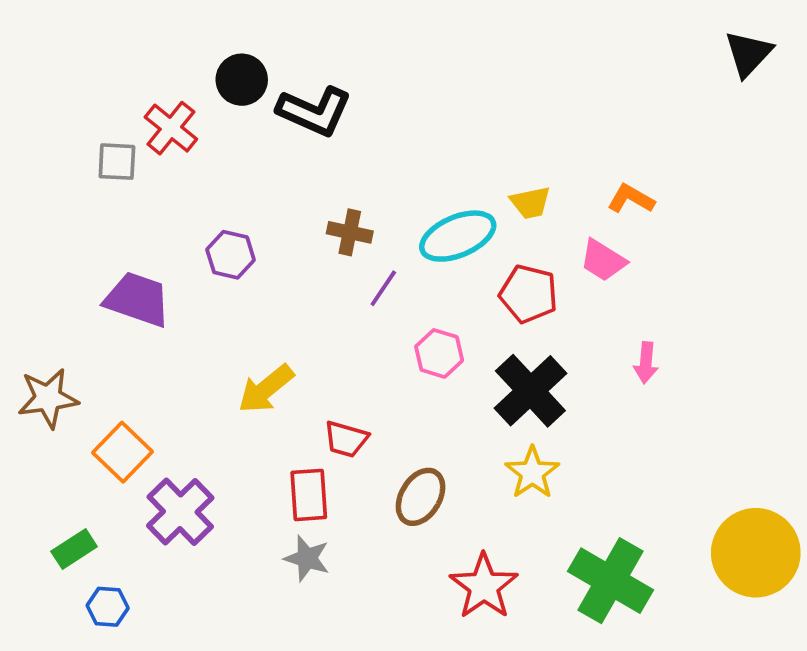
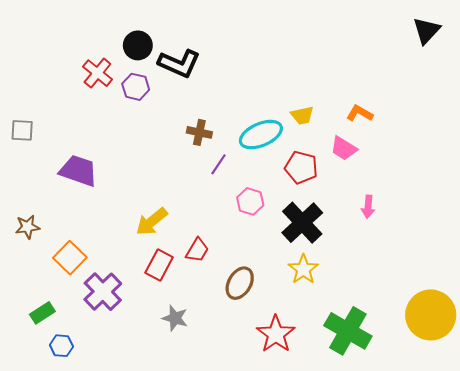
gray square: (117, 162) -> (22, 130), moved
purple hexagon: (231, 255) -> (136, 87), moved
brown star: (48, 398) -> (27, 227), size x0.7
red trapezoid: (346, 439) -> (197, 250), turned -75
red rectangle: (309, 495) -> (159, 265), moved, turned 32

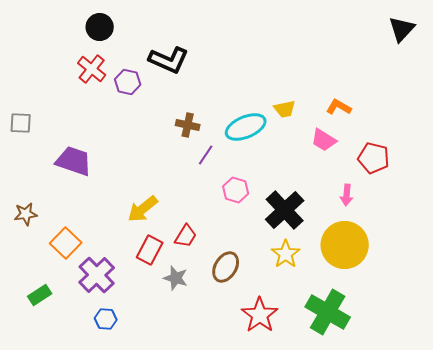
black circle: (138, 45) -> (100, 27), moved
red pentagon: (301, 167) -> (374, 158), moved
yellow circle: (431, 315) -> (345, 245), moved
gray star: (175, 318) -> (176, 278), moved
blue hexagon: (61, 346) -> (106, 319), moved

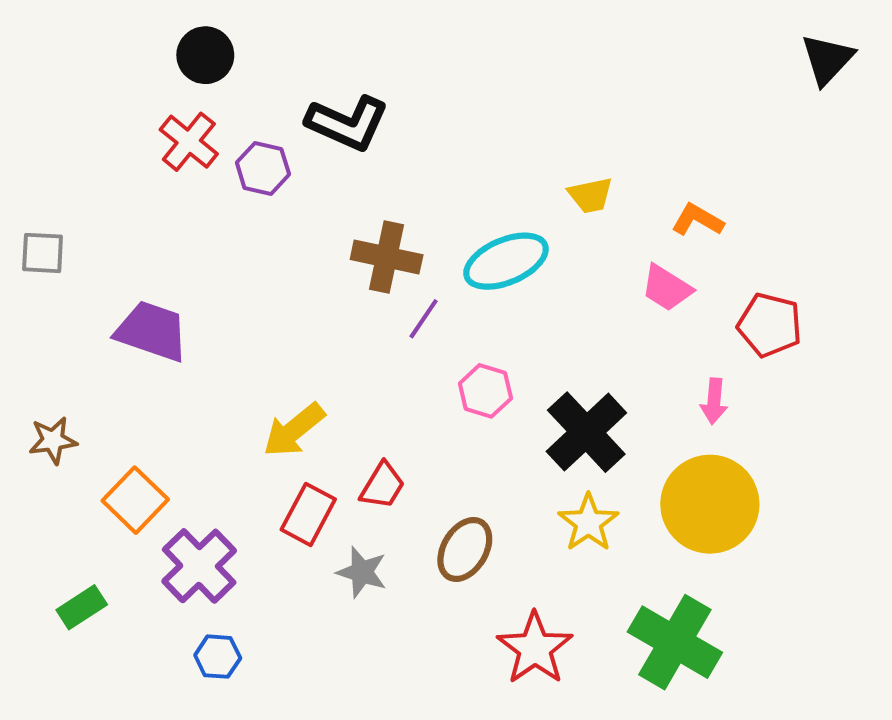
yellow trapezoid: (285, 109) -> (590, 195), moved
brown cross: (188, 125) -> (387, 257), size x1.4

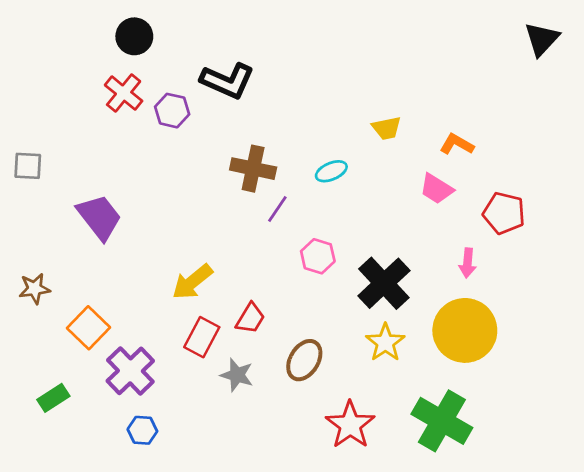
cyan ellipse: (506, 261) -> (331, 171), size x0.6
purple trapezoid: (152, 331) -> (99, 217), turned 33

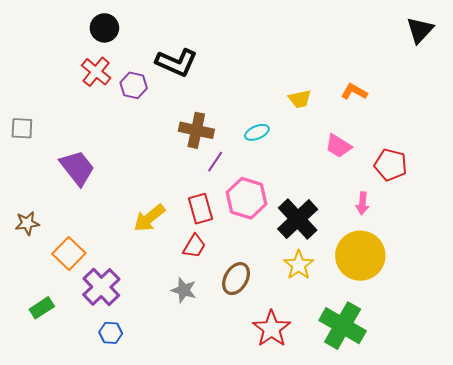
orange L-shape: (457, 144) -> (354, 92), moved
pink hexagon: (318, 256) -> (246, 198), size x1.5
red rectangle: (202, 337) -> (201, 209), moved, turned -44

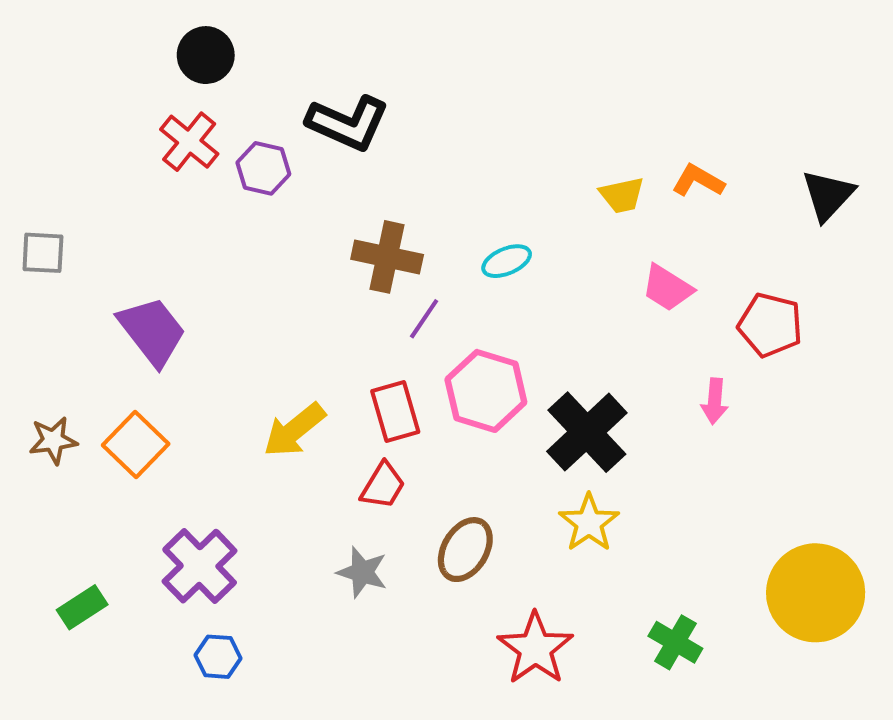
black triangle: (420, 30) -> (828, 195), moved
yellow trapezoid: (300, 99) -> (622, 195), moved
orange square: (69, 254) -> (136, 444), moved
yellow circle: (360, 256) -> (816, 593), moved
green cross: (343, 326) -> (675, 642), size x0.6

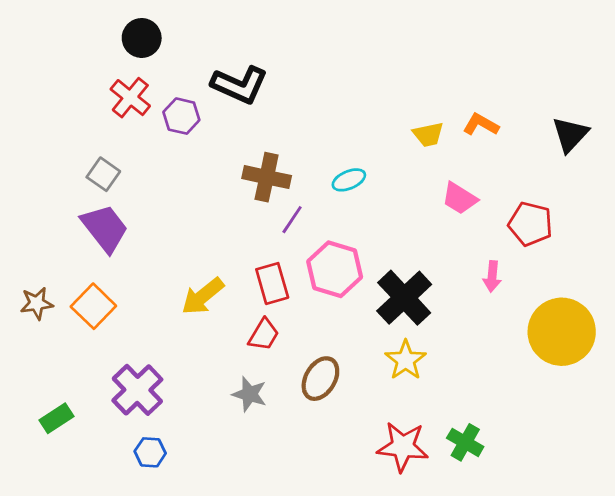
gray square: (43, 253) -> (103, 174), moved, turned 32
yellow circle: (816, 593) -> (562, 332), moved
red star: (535, 648) -> (403, 447), moved, turned -30

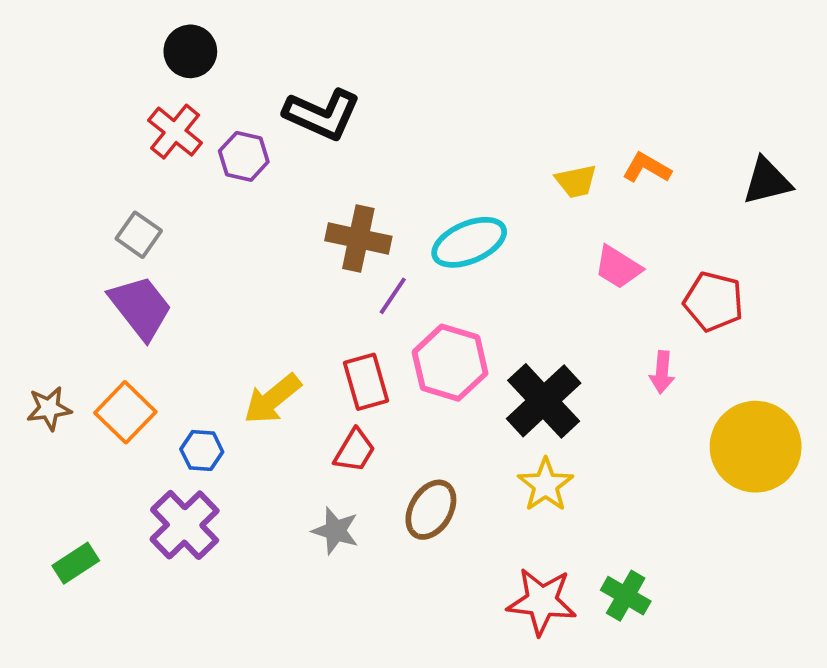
black triangle: (570, 134) -> (767, 181), turned 33
cyan ellipse: (349, 180) -> (469, 242), size x1.6
blue hexagon: (150, 452) -> (202, 450), moved

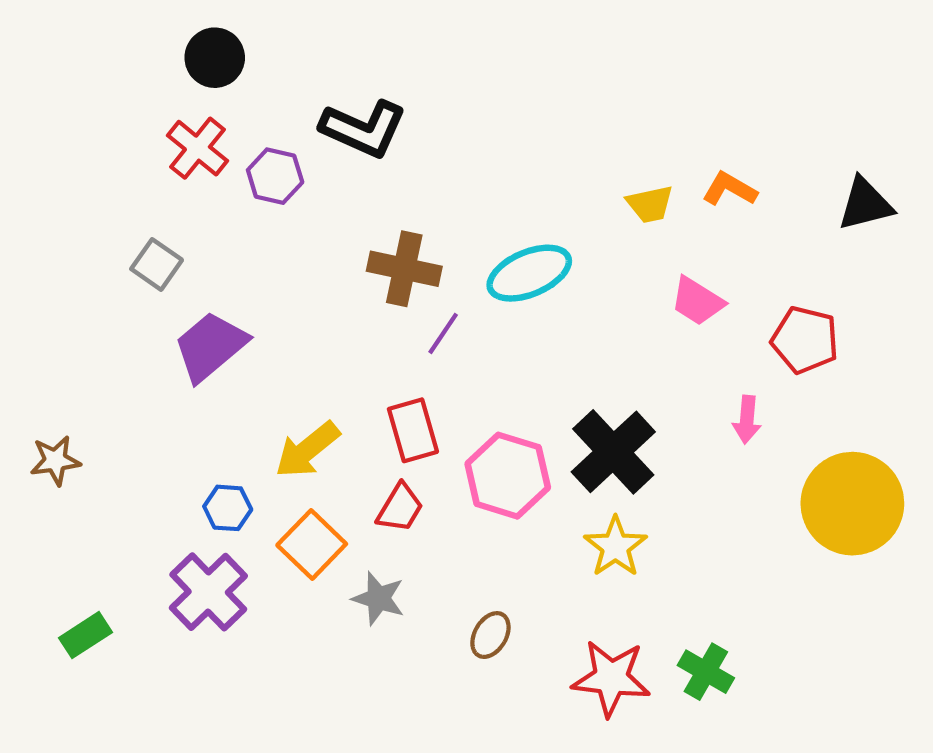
purple trapezoid: (141, 307) -> (210, 346), moved, turned -92
pink hexagon: (450, 363) -> (508, 476), moved
orange square: (125, 412) -> (312, 545), moved
brown ellipse: (431, 510) -> (490, 635), moved, size x0.7

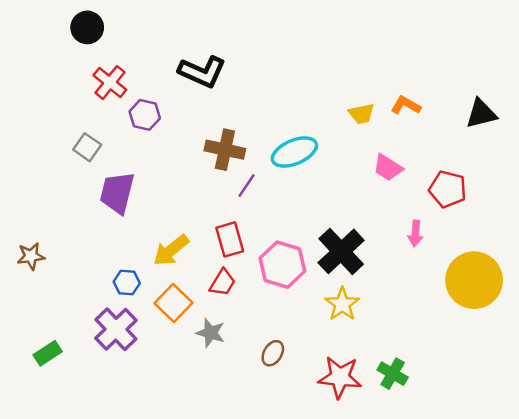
black circle: (215, 58) -> (87, 27), moved
purple hexagon: (275, 176) -> (145, 115), moved
purple trapezoid: (210, 346) -> (117, 193), turned -36

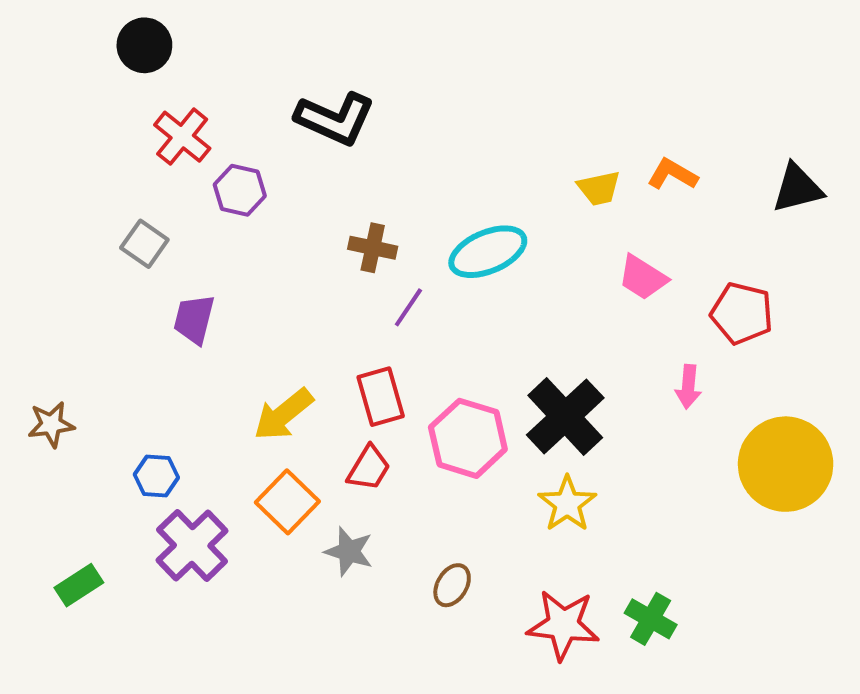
brown cross: (225, 150) -> (373, 248), size x0.7
purple trapezoid: (117, 193) -> (194, 319), size x0.7
blue hexagon: (127, 283) -> (156, 476), moved

